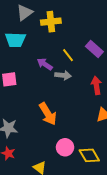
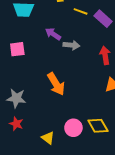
yellow line: (68, 55) -> (81, 11), moved, turned -32
pink circle: (65, 147) -> (73, 128), moved

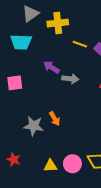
orange arrow: (56, 84) -> (55, 119), size x0.6
gray star: (16, 98) -> (34, 126), moved
yellow triangle: (48, 138) -> (50, 166), moved, turned -40

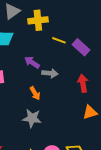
orange arrow: (55, 119) -> (35, 93), moved
gray star: (34, 126) -> (32, 118), moved

